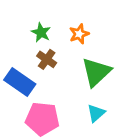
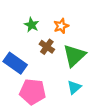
brown cross: (47, 59) -> (47, 47), moved

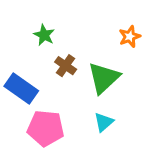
orange star: (61, 26) -> (130, 37), moved

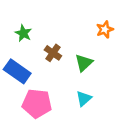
green star: (44, 35) -> (23, 33), moved
green triangle: (104, 78) -> (84, 63), size x0.7

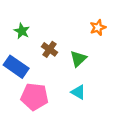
cyan triangle: (84, 99) -> (78, 92), turned -49

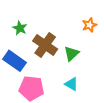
brown cross: (49, 49) -> (45, 45), size x1.6

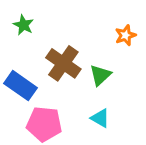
green star: (20, 28) -> (23, 25), moved

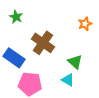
green triangle: (100, 75) -> (75, 62), moved, turned -35

